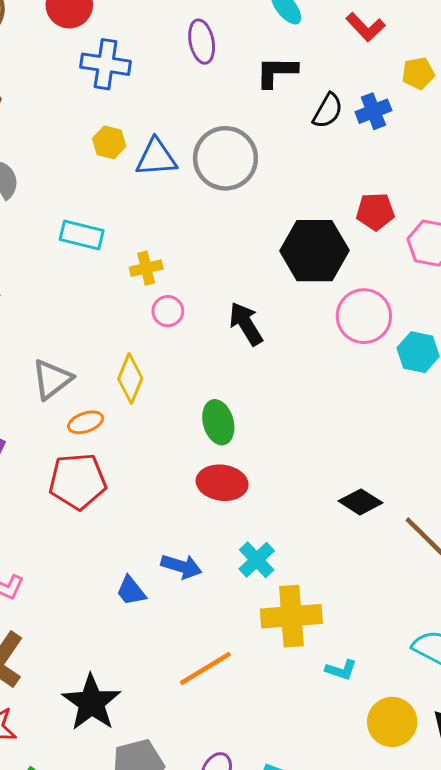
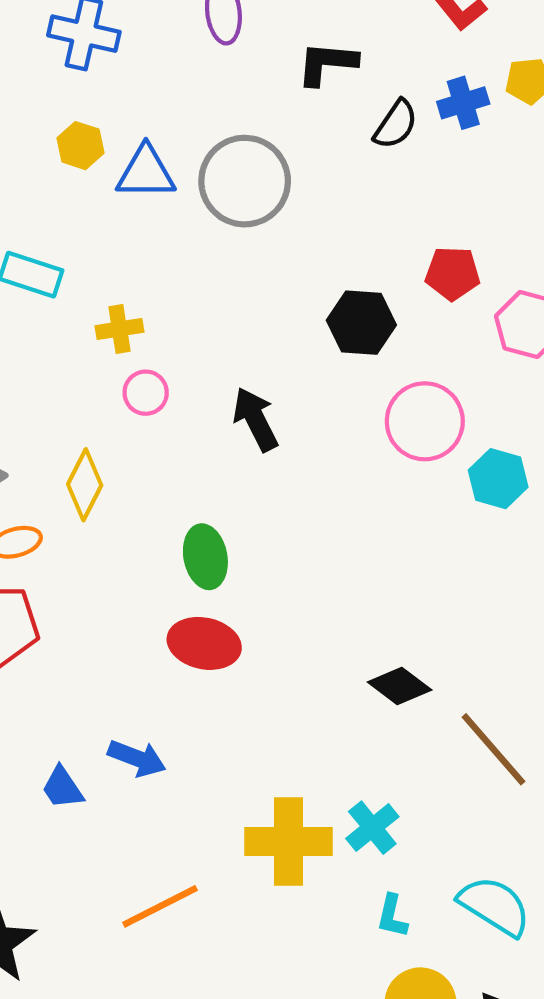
blue cross: (373, 111) -> (463, 103), moved
black hexagon: (314, 251) -> (361, 323), size x0.7
cyan cross: (257, 560) -> (372, 828), moved
cyan L-shape: (341, 670) -> (392, 916), moved, turned 80

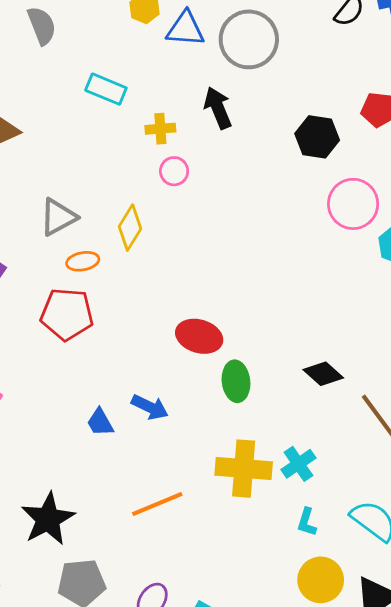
black arrow: (256, 419) -> (218, 108), moved
green ellipse: (205, 557) -> (236, 381), moved

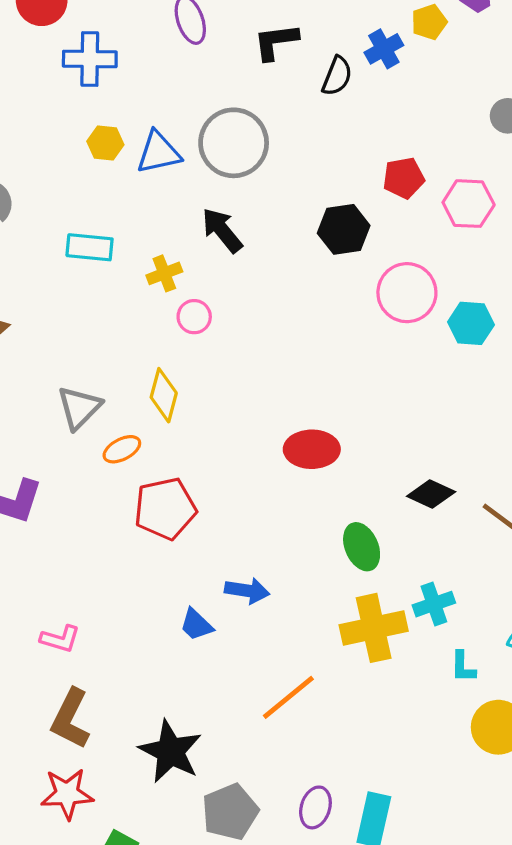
red pentagon: (67, 314) -> (165, 509), moved
red ellipse: (199, 336) -> (312, 449), moved
green ellipse: (236, 381) -> (362, 547), moved
cyan cross: (298, 464) -> (434, 604), turned 32

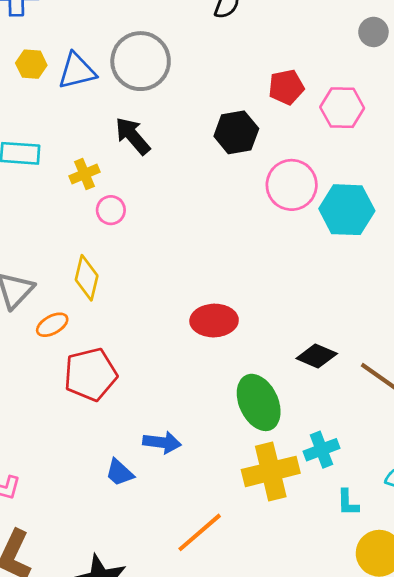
cyan hexagon: (471, 323) -> (347, 210), size x1.4
green ellipse: (362, 547) -> (259, 402), size x1.4

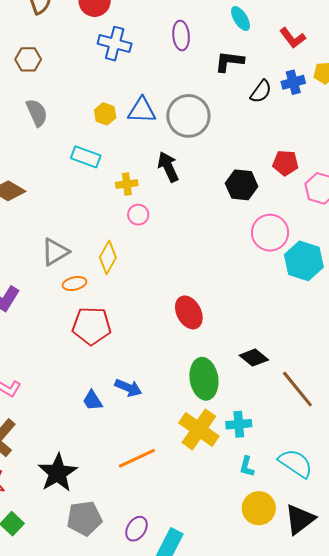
yellow hexagon: (31, 64) -> (105, 114), moved
red ellipse: (214, 321) -> (189, 312), turned 48
yellow cross: (271, 471) -> (199, 429), turned 33

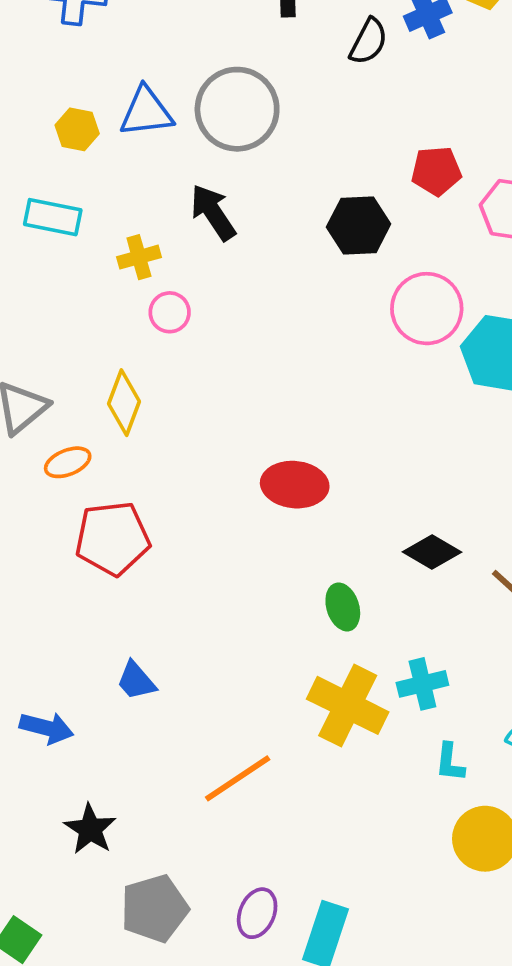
red ellipse: (189, 312) -> (295, 485), turned -48
green ellipse: (204, 379) -> (343, 607), size x0.6
blue arrow: (128, 388) -> (47, 728), moved
black star: (58, 473) -> (90, 829), size x0.7

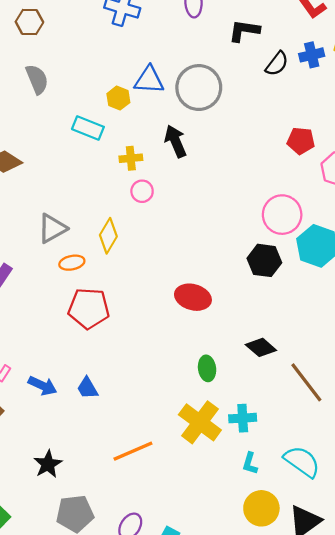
yellow hexagon: (77, 129) -> (118, 98), moved
black hexagon: (359, 225) -> (264, 260), moved
blue arrow: (47, 728) -> (42, 386), moved

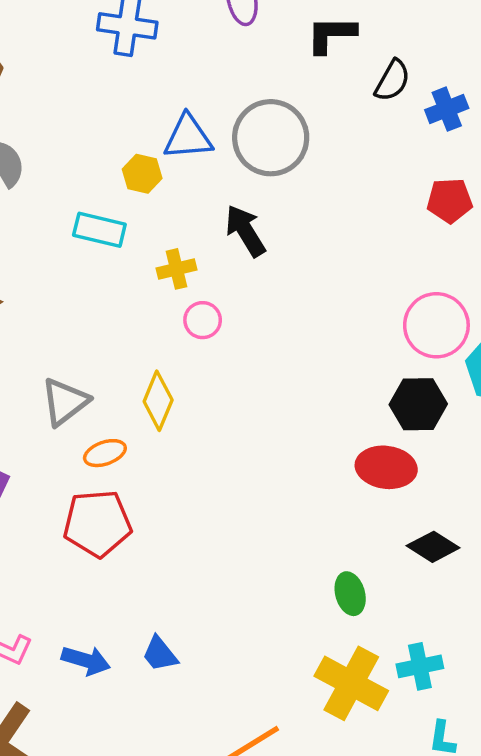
blue cross: (312, 55) -> (447, 109), moved
red ellipse: (193, 297) -> (386, 467), moved
red pentagon: (89, 308) -> (97, 523), moved

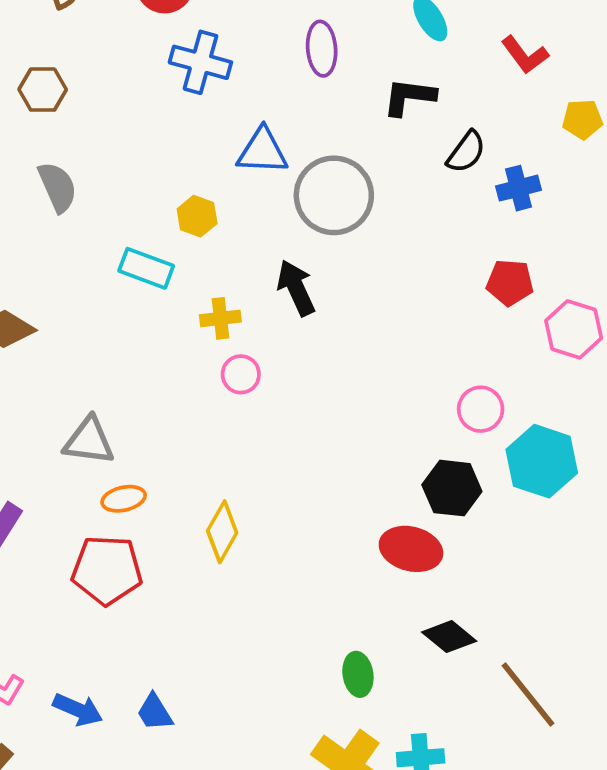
blue triangle: (188, 137) -> (262, 151), moved
pink circle: (436, 325) -> (481, 409), size x0.7
yellow diamond: (158, 401) -> (222, 532), moved
gray triangle: (65, 402) -> (89, 441), turned 38

